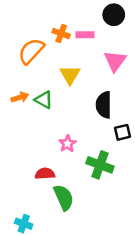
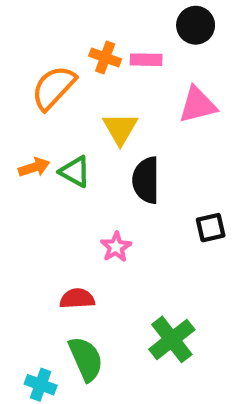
pink triangle: (115, 61) -> (198, 105), turned 40
black semicircle: (104, 105) -> (146, 180), moved
green cross: (100, 165) -> (172, 339), moved, turned 32
green semicircle: (64, 197) -> (86, 359), moved

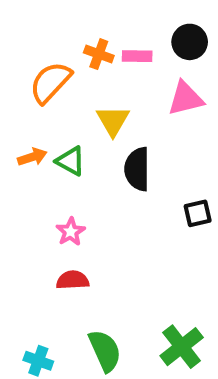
black circle: (196, 25) -> (190, 42), moved
pink star: (116, 247) -> (71, 232), moved
green cross: (172, 339) -> (182, 347), moved
green semicircle: (86, 359) -> (105, 351), moved

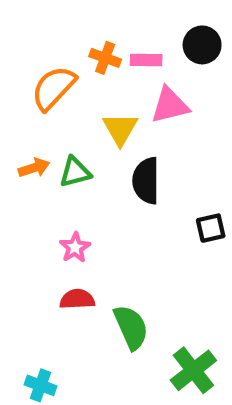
pink triangle: (186, 98) -> (170, 105), moved
green triangle: (71, 161) -> (75, 172), turned -44
green semicircle: (105, 351) -> (131, 327), moved

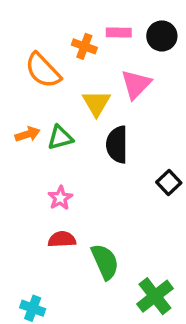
pink rectangle: (146, 60) -> (119, 33), moved
orange semicircle: (53, 88) -> (43, 70), turned -87
pink triangle: (170, 105) -> (136, 84), turned -32
black square: (211, 228) -> (169, 182), turned -30

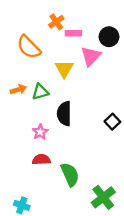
pink rectangle: (119, 33) -> (73, 33), moved
black circle: (162, 36) -> (109, 37), moved
orange cross: (84, 46) -> (56, 22), moved, turned 35
black semicircle: (117, 145) -> (64, 114), moved

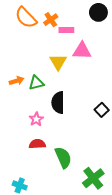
black circle: (109, 37) -> (98, 12), moved
orange semicircle: (29, 47) -> (26, 18), moved
pink triangle: (91, 56) -> (82, 51), turned 48

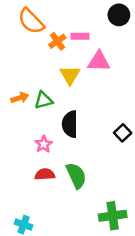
orange cross: (51, 20) -> (57, 41), moved
green semicircle: (63, 157) -> (76, 176), moved
green cross: (93, 178) -> (113, 216), turned 30

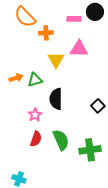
pink rectangle: (80, 36) -> (74, 19), moved
orange cross: (57, 41) -> (46, 33), turned 32
red semicircle: (45, 174) -> (36, 139), turned 112
green cross: (113, 216) -> (90, 150), moved

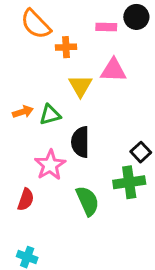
pink star: (35, 115) -> (50, 165), size x1.5
red semicircle: (36, 139) -> (26, 200), moved
green cross: (90, 150) -> (129, 182), moved

